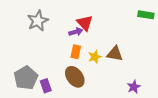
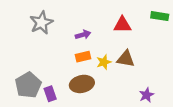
red triangle: (85, 23) -> (122, 25), moved, turned -48
orange rectangle: (76, 52) -> (83, 57), turned 64
brown ellipse: (75, 77) -> (82, 84), turned -65

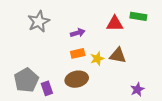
green rectangle: (160, 16) -> (138, 16), moved

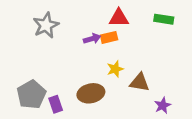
red triangle: (115, 24) -> (119, 18), moved
orange rectangle: (78, 53) -> (109, 37), moved
brown triangle: (118, 55) -> (139, 82), moved

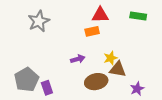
purple arrow: (92, 39) -> (78, 59), moved
yellow star: (115, 69) -> (111, 58), moved
brown ellipse: (91, 93) -> (96, 82), moved

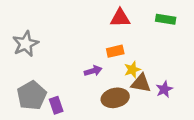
gray star: (39, 21) -> (26, 44), moved
orange rectangle: (92, 31) -> (115, 51), moved
purple star: (137, 89) -> (164, 89), moved

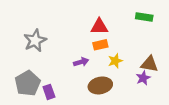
red triangle: (120, 18) -> (99, 27), moved
gray star: (26, 44) -> (35, 41), moved
brown triangle: (141, 83) -> (150, 64), moved

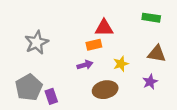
orange rectangle: (100, 45) -> (94, 45), moved
brown triangle: (150, 64) -> (157, 54), moved

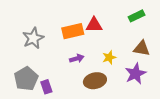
green rectangle: (151, 18) -> (136, 16), turned -35
orange rectangle: (94, 45) -> (73, 31), moved, size x1.5
purple star: (150, 82) -> (135, 74), size x1.5

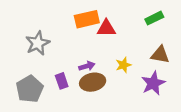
orange rectangle: (73, 31) -> (87, 19), moved
brown ellipse: (95, 81) -> (93, 82), moved
purple rectangle: (46, 87) -> (62, 81), moved

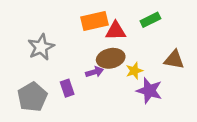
green rectangle: (154, 18) -> (150, 20), moved
brown ellipse: (93, 82) -> (111, 58), moved
purple star: (153, 83) -> (149, 91), moved, turned -30

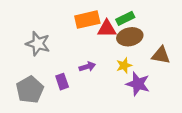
green rectangle: (150, 20) -> (125, 18), moved
gray star: (41, 47) -> (38, 44), turned -30
brown ellipse: (111, 58) -> (130, 37), moved

